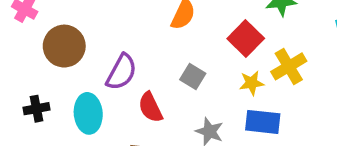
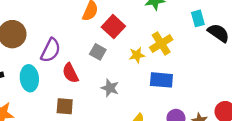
red square: (246, 39) -> (113, 27), moved
blue rectangle: (263, 122) -> (161, 80), moved

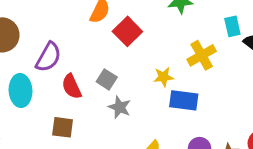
yellow cross: (161, 43) -> (202, 55), moved
gray square: (98, 52) -> (107, 79), moved
yellow star: (137, 55) -> (164, 77), moved

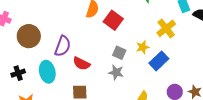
gray square: (107, 79) -> (119, 53), moved
red semicircle: (72, 86) -> (81, 64), turned -30
blue rectangle: (184, 100) -> (159, 61), turned -42

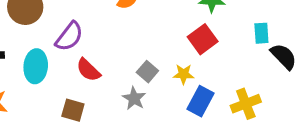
red square: (113, 20) -> (203, 39), moved
yellow cross: (166, 28) -> (246, 104), moved
blue rectangle: (159, 61) -> (201, 101), turned -36

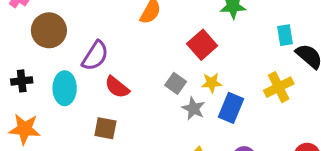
red square: (203, 39) -> (202, 45), moved
gray star: (134, 98) -> (193, 109), moved
yellow cross: (246, 104) -> (279, 87), moved

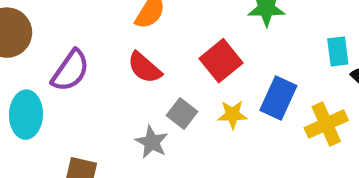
red semicircle: (117, 87) -> (145, 68), moved
blue rectangle: (231, 108) -> (278, 98), moved
gray star: (193, 109) -> (152, 142), moved

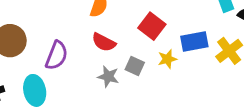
blue rectangle: (278, 98) -> (194, 41), turned 68
gray star: (152, 142) -> (108, 77), moved

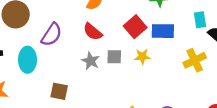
blue rectangle: (194, 41) -> (163, 31), moved
gray square: (135, 66) -> (114, 57), turned -35

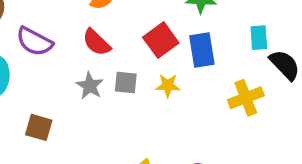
blue rectangle: (163, 31) -> (202, 50), turned 75
purple semicircle: (52, 35) -> (34, 42), turned 80

